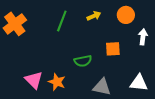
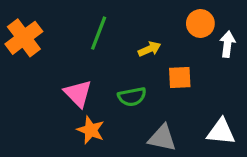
yellow arrow: (94, 16) -> (150, 49), moved
white arrow: (143, 37) -> (227, 44), moved
pink triangle: (34, 80) -> (78, 93), moved

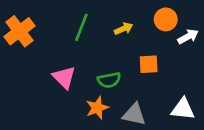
white arrow: (227, 44) -> (188, 37), turned 54
yellow arrow: (150, 49) -> (124, 29), moved
orange star: (91, 130) -> (97, 108), moved, turned 30

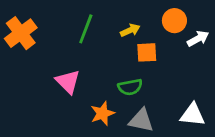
orange square: (149, 64) -> (147, 52), moved
green semicircle: (109, 80) -> (130, 87), moved

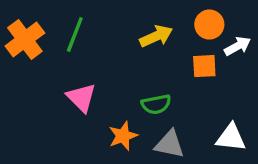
green line: (86, 29) -> (75, 35), moved
yellow arrow: (130, 30) -> (156, 36), size x1.4
orange square: (147, 52) -> (204, 66), moved

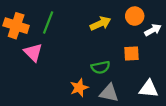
orange cross: (25, 40) -> (16, 26), turned -35
orange square: (204, 66) -> (131, 53), moved
pink triangle: (81, 98) -> (33, 52), moved

